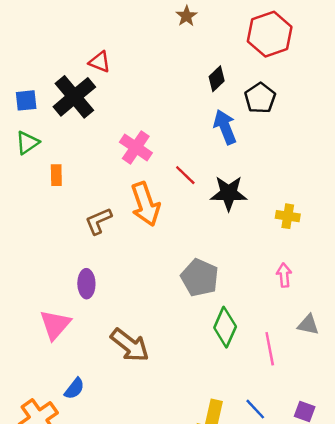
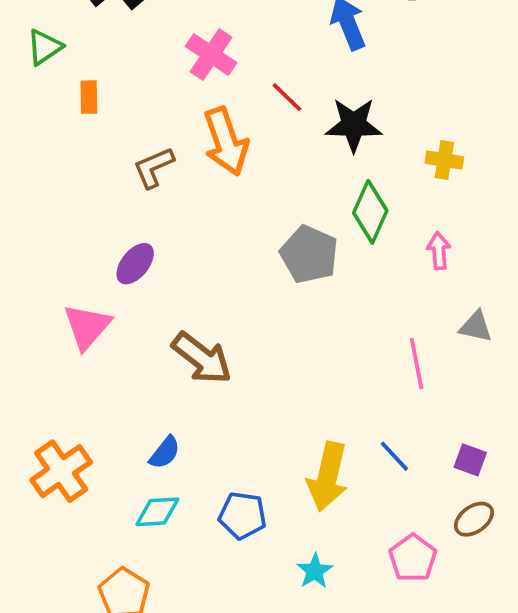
purple ellipse: (86, 284) -> (135, 264), turned 40
green diamond: (225, 327) -> (370, 212), moved
blue semicircle: (74, 389) -> (165, 453), moved

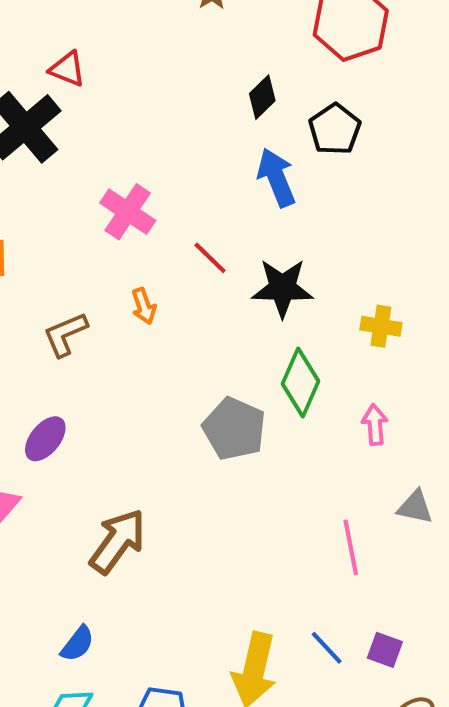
orange arrow: (226, 141) -> (144, 306), size x0.5
brown arrow: (202, 358) -> (118, 541), turned -92
purple square: (470, 460) -> (385, 650), moved

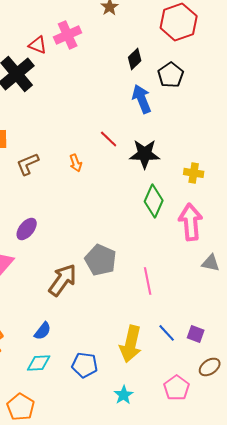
pink cross: (128, 212) -> (68, 35), moved, turned 32
brown L-shape: (65, 334) -> (28, 164), moved
pink arrow: (375, 425) -> (191, 222), size x1.8
gray pentagon: (234, 429) -> (101, 260), moved
pink line: (351, 547) -> (148, 281), moved

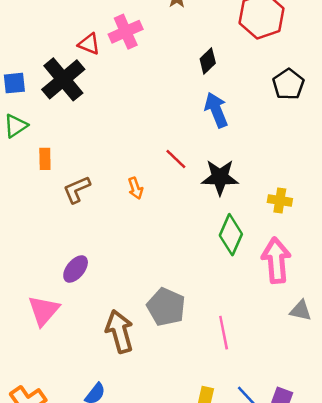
black pentagon: (171, 75) -> (288, 84), moved
brown arrow: (63, 280) -> (120, 331), turned -52

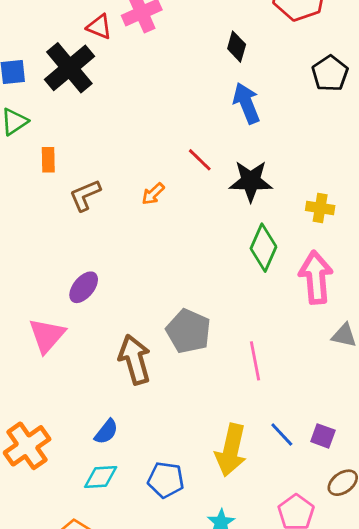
black diamond: (208, 61) -> (237, 47), turned -30
orange arrow: (135, 188) -> (153, 194), turned 65

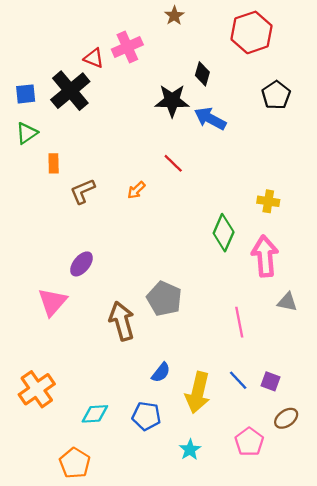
blue arrow: (246, 103) -> (210, 119), turned -40
black star: (251, 181) -> (172, 101), moved
pink line: (255, 361) -> (239, 322), moved
blue semicircle: (106, 432) -> (161, 372), moved

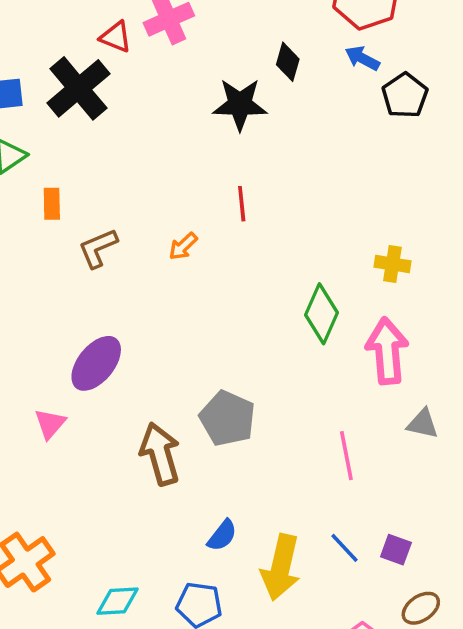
blue arrow: (210, 119) -> (362, 58), moved, size x0.7
red line: (173, 163) -> (242, 204), turned 40
purple ellipse: (81, 264) -> (96, 363), size x1.4
pink triangle: (52, 302) -> (50, 424), size x0.7

